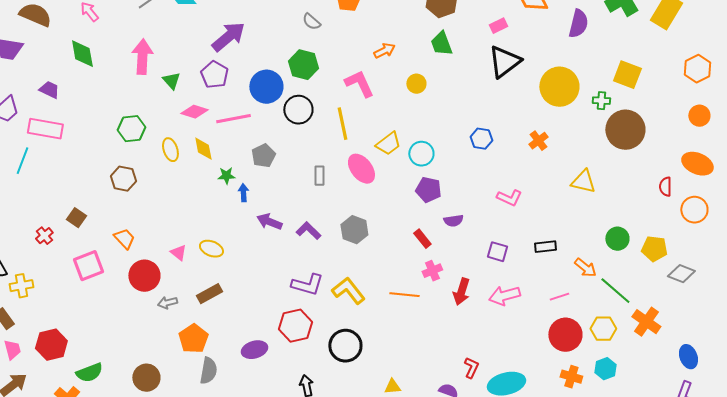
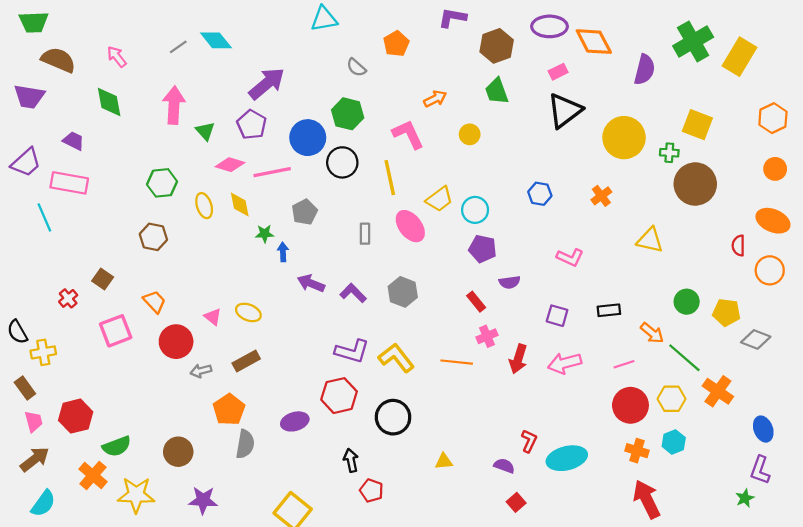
cyan line: (22, 161) -> (44, 217), turned -44

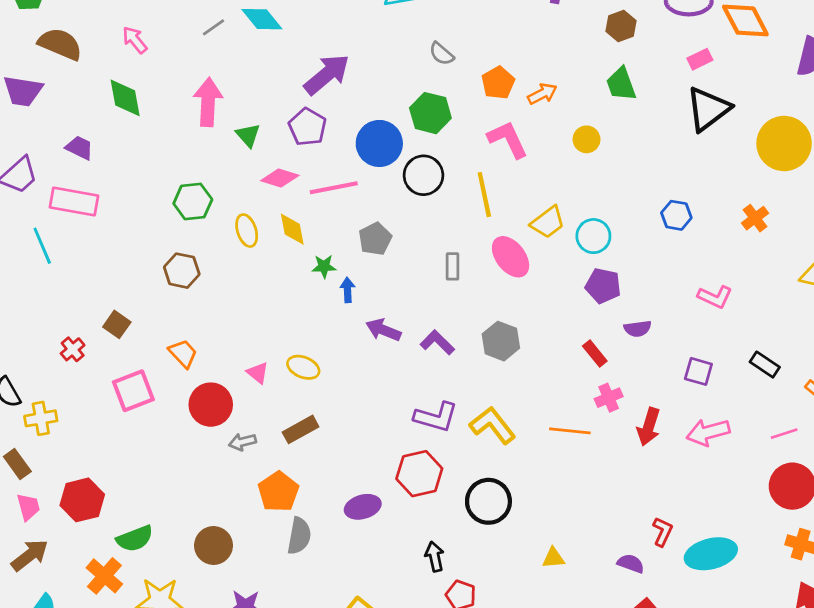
orange pentagon: (396, 44) -> (498, 83), moved
brown hexagon: (497, 46) -> (621, 26), size x0.7
black rectangle: (609, 310) -> (765, 365), turned 40

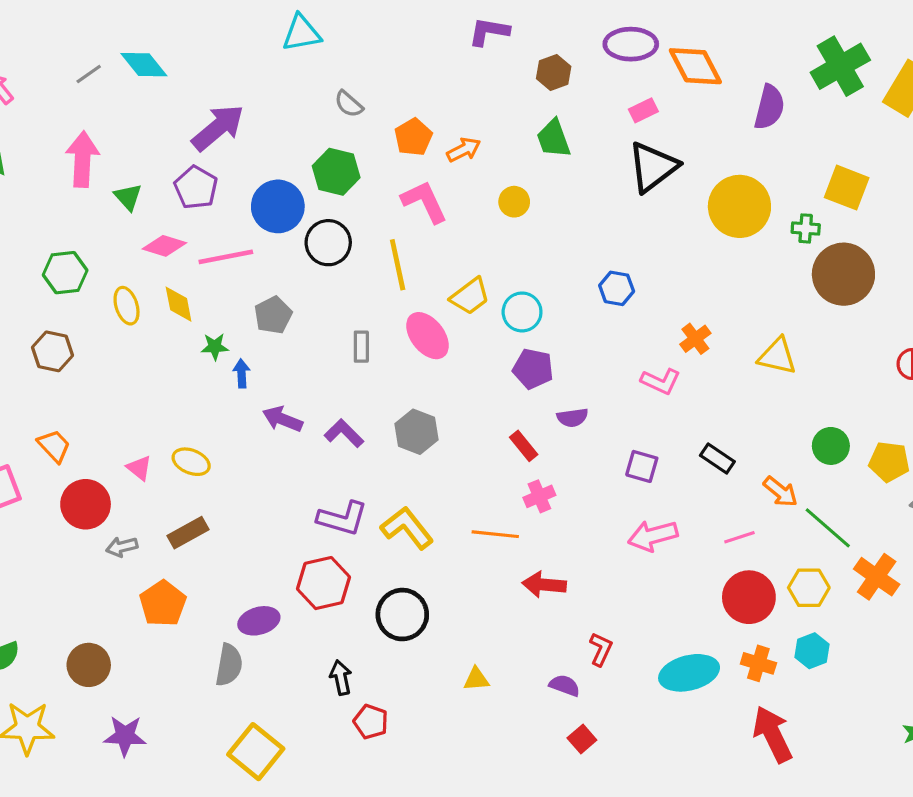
orange cross: (755, 218) -> (695, 339), moved
red arrow: (649, 427) -> (544, 585), moved, turned 78
gray semicircle: (299, 536) -> (229, 665), moved
cyan ellipse: (711, 554) -> (689, 673), moved

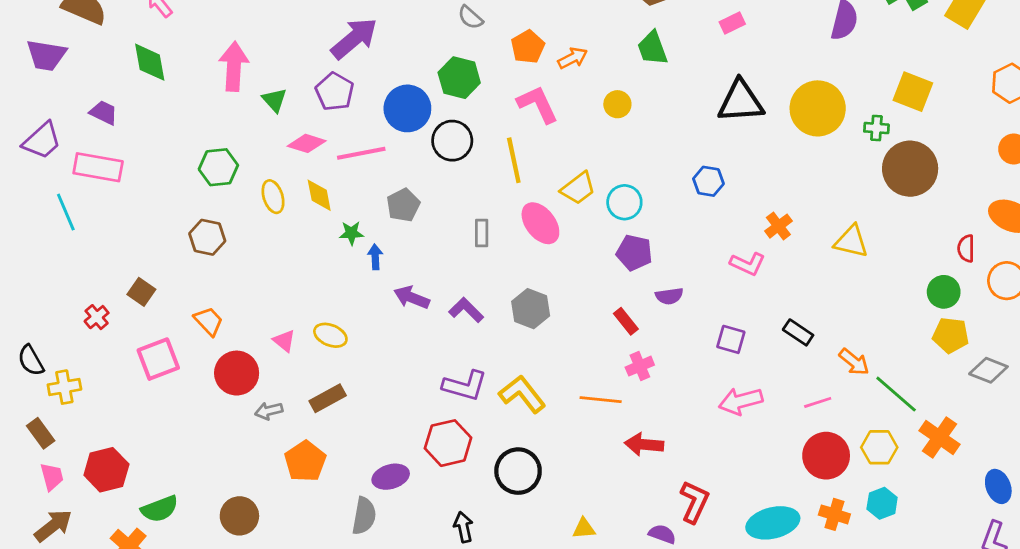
black triangle: (653, 167) -> (741, 101), moved, turned 33
green circle: (831, 446) -> (944, 292), moved
red L-shape: (601, 649) -> (694, 502), size x1.4

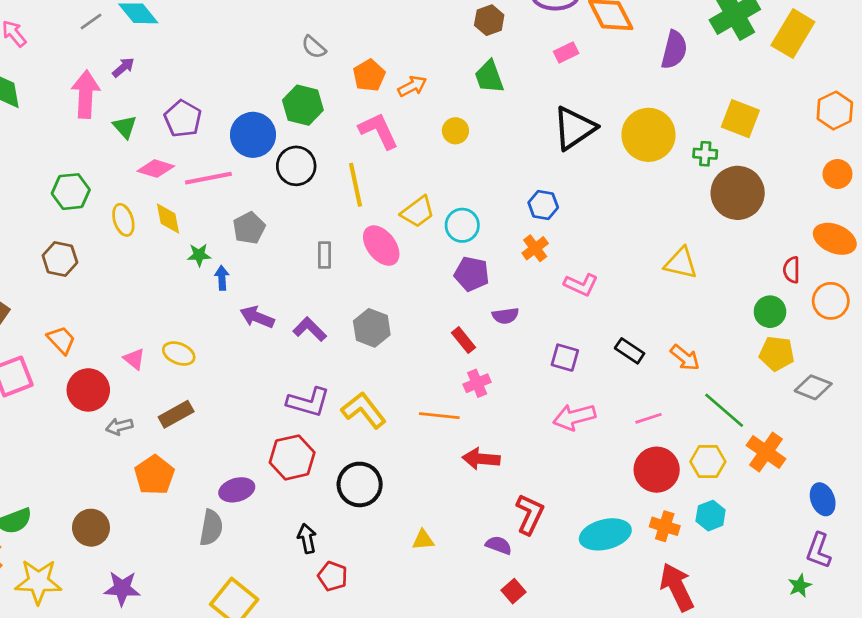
purple arrow: (354, 38) -> (123, 67), moved, size x0.5
black triangle: (741, 101) -> (574, 128), turned -30
orange cross: (778, 226) -> (535, 248), moved
orange arrow: (854, 362) -> (685, 358), moved

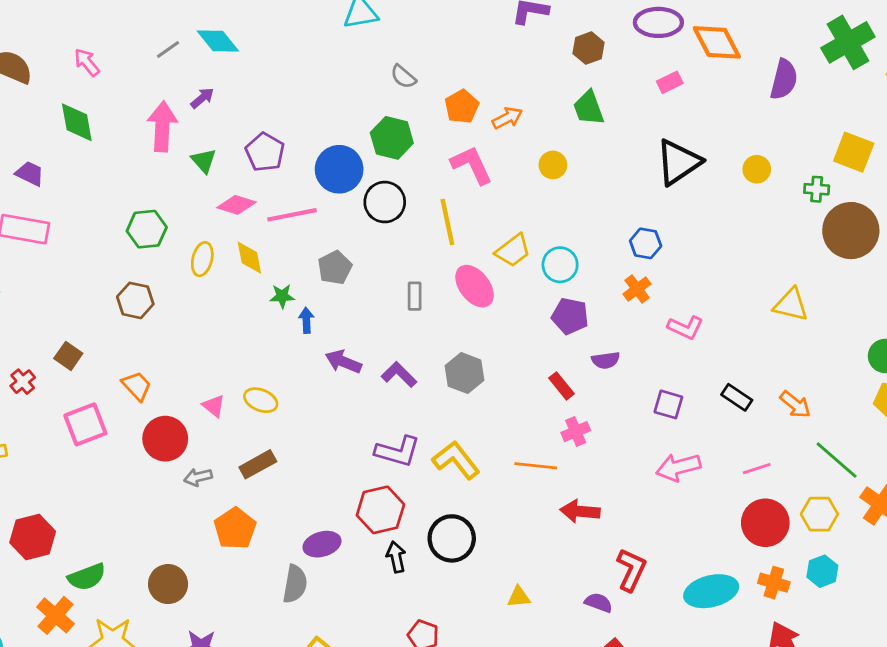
yellow circle: (648, 135) -> (757, 169), size x0.5
yellow ellipse: (123, 220) -> (202, 259), turned 32
black arrow: (307, 538) -> (396, 557), moved

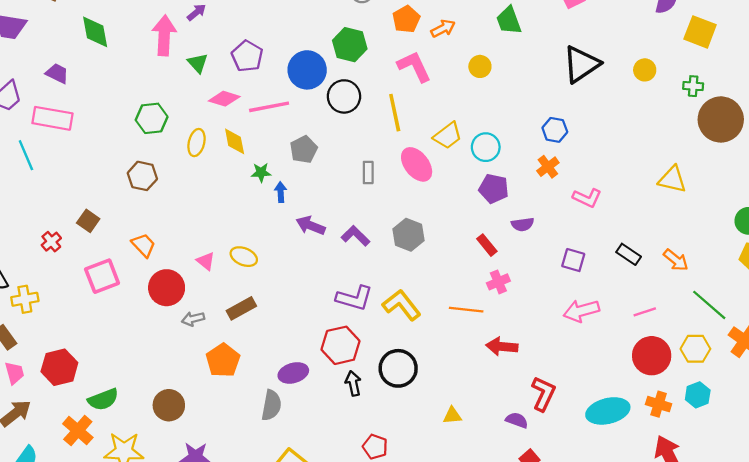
yellow square: (854, 152) -> (700, 32), moved

